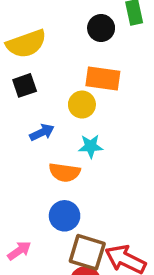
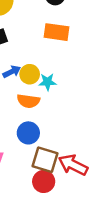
yellow circle: (82, 105) -> (30, 74), moved

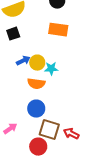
red arrow: (73, 165) -> (71, 134), size x0.7
red circle: (44, 181) -> (38, 147), moved

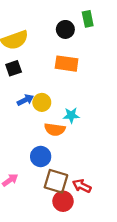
cyan star: (51, 69) -> (71, 115), moved
orange semicircle: (36, 84) -> (55, 129), moved
red circle: (38, 147) -> (63, 201), moved

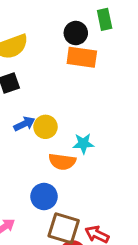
orange rectangle: (67, 64) -> (82, 57), moved

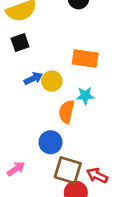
orange rectangle: (82, 57) -> (85, 58), moved
orange semicircle: (62, 162) -> (66, 112), turned 95

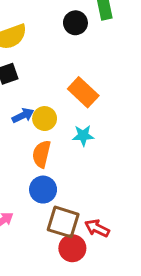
orange rectangle: (85, 58) -> (83, 92), turned 35
orange semicircle: (66, 112) -> (41, 154), moved

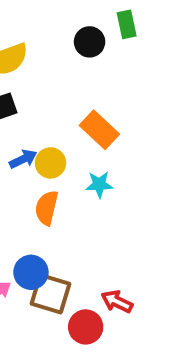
blue circle: (43, 190) -> (31, 272), moved
brown square: (63, 222) -> (50, 294), moved

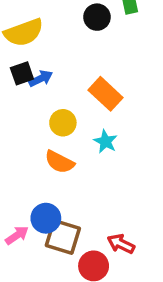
blue arrow: (23, 159) -> (41, 78), moved
cyan star: (99, 184) -> (105, 142), turned 30
orange semicircle: (47, 208) -> (59, 162), turned -76

